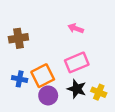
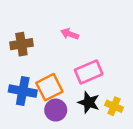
pink arrow: (76, 28) -> (70, 34), moved
blue cross: (20, 79) -> (23, 91), size x1.5

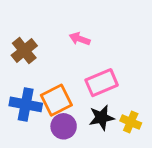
brown cross: (21, 44) -> (24, 51), turned -30
black star: (89, 102) -> (102, 118), turned -30

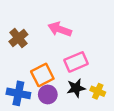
pink arrow: (80, 39) -> (60, 29), size x1.5
blue cross: (26, 104) -> (18, 93), moved

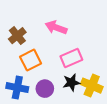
orange square: (42, 75) -> (31, 60), moved
yellow cross: (98, 91) -> (92, 86), size x1.5

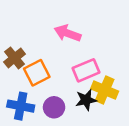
brown cross: (17, 36) -> (15, 58), moved
yellow cross: (92, 86) -> (105, 90), moved

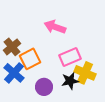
blue cross: (21, 106) -> (14, 73), moved, turned 30

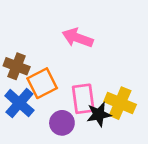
brown cross: (12, 47) -> (17, 66), turned -30
pink rectangle: (70, 57) -> (83, 99), moved, turned -75

